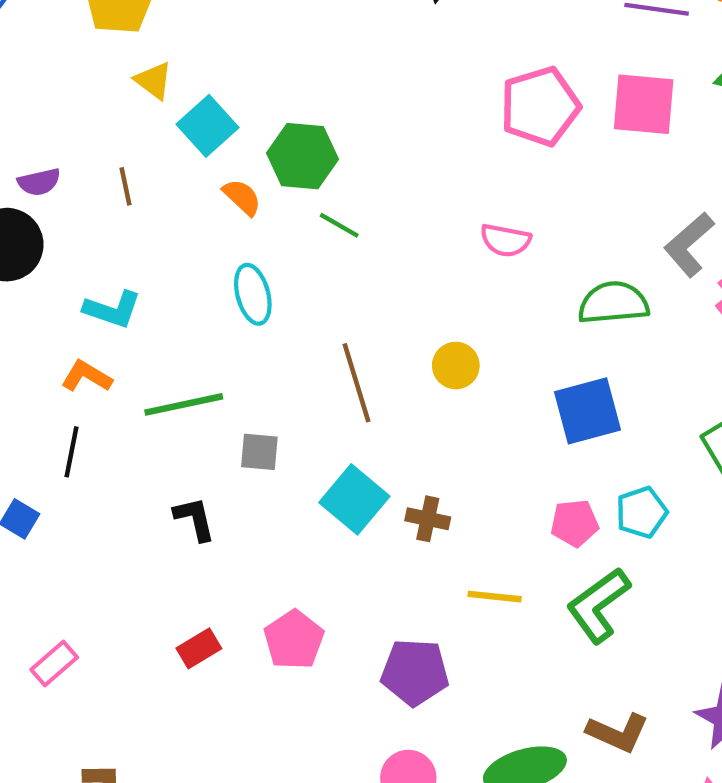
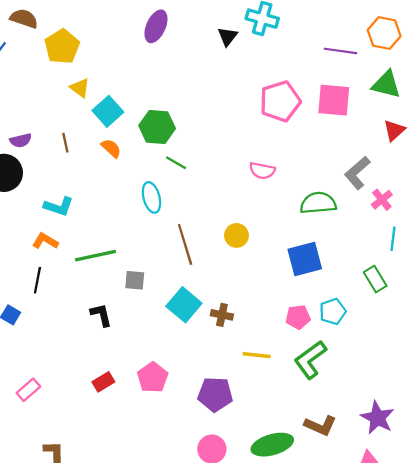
orange semicircle: (242, 197) -> (111, 148), moved
cyan ellipse: (253, 294) -> (151, 197), moved

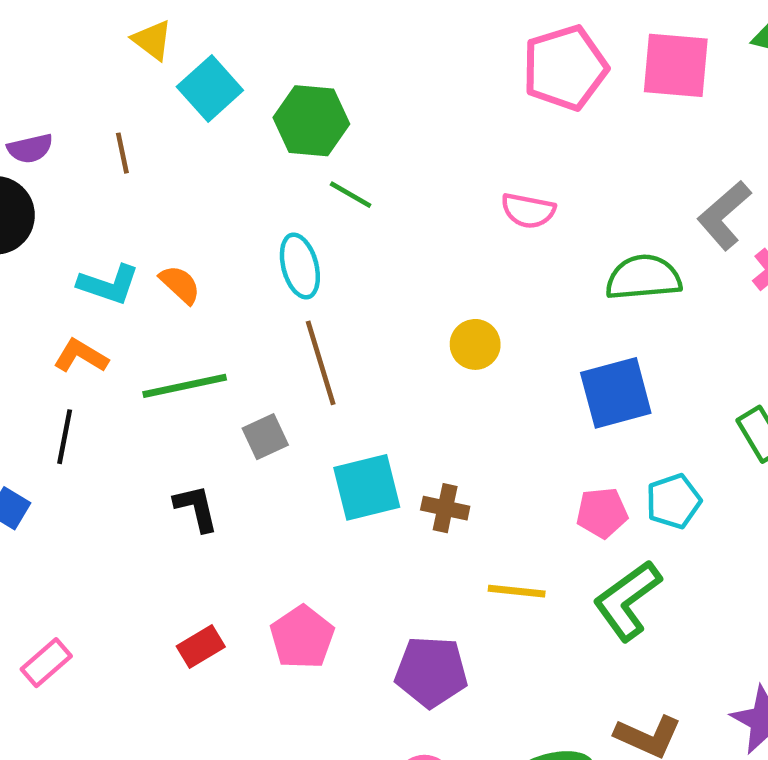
orange semicircle: (111, 148) -> (180, 284), moved
brown line: (185, 244) -> (321, 363), moved
gray square: (135, 280) -> (265, 437), turned -30
cyan square: (184, 305) -> (367, 487), turned 36

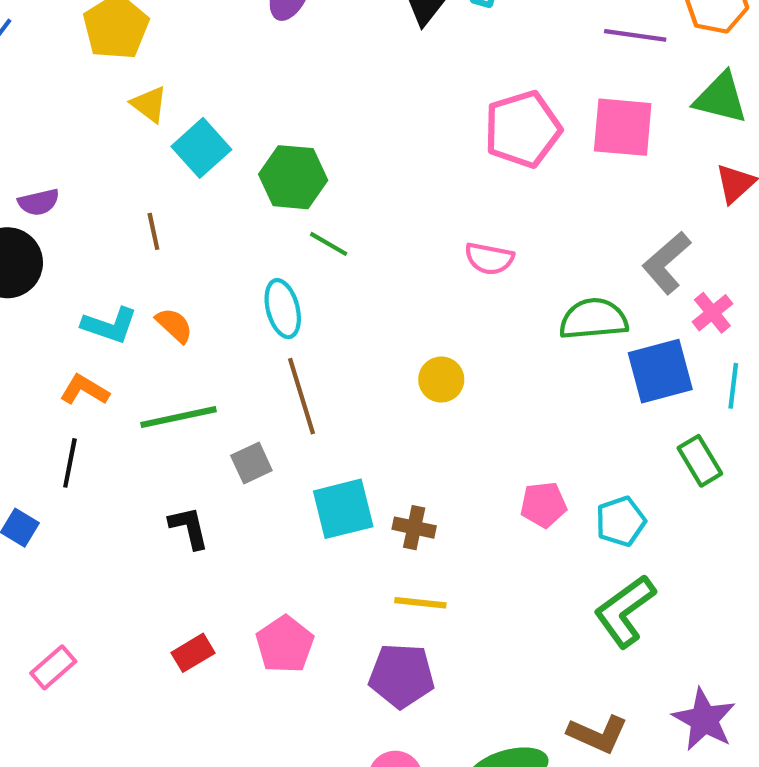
brown line: (122, 153) -> (153, 231), moved
blue square: (616, 393) -> (660, 371), moved
pink pentagon: (602, 513) -> (543, 505), moved
yellow line: (517, 591) -> (420, 603), moved
green L-shape: (627, 600) -> (625, 611), moved

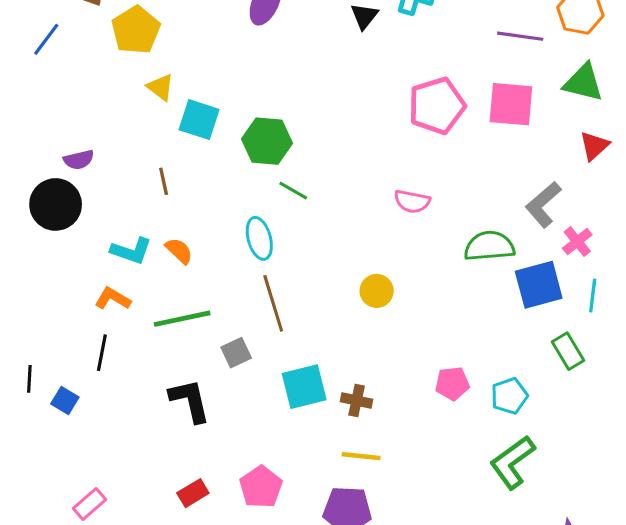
cyan square: (201, 148) -> (199, 120), turned -30
black L-shape: (189, 528) -> (190, 401), size x1.4

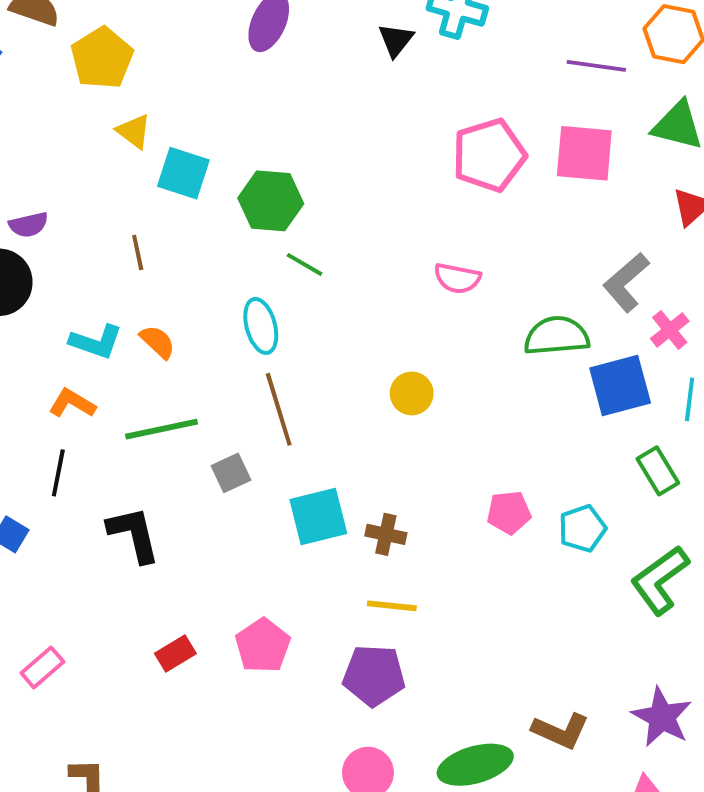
black L-shape: (190, 401) -> (134, 534), moved
green L-shape: (512, 462) -> (660, 580), moved

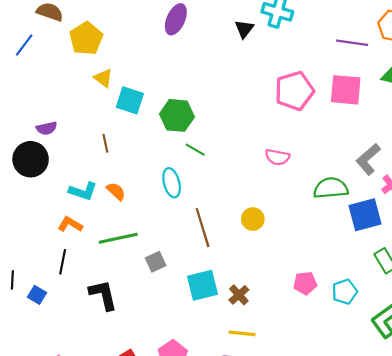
brown line: (279, 409) -> (203, 228), moved
brown cross: (386, 534) -> (239, 295), turned 36

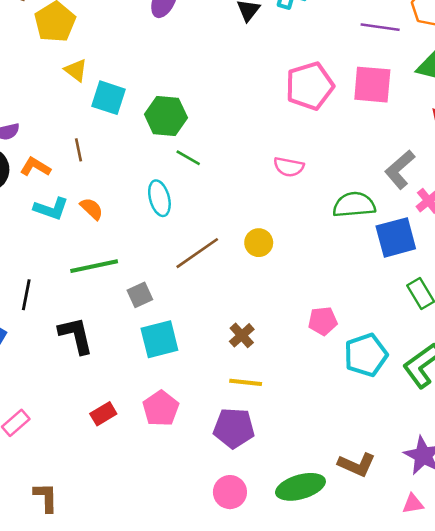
orange L-shape: (70, 224) -> (35, 167), moved
brown line: (203, 228) -> (197, 253), turned 72
cyan square: (203, 285) -> (159, 339), moved
cyan pentagon: (345, 292) -> (366, 355), moved, size x1.4

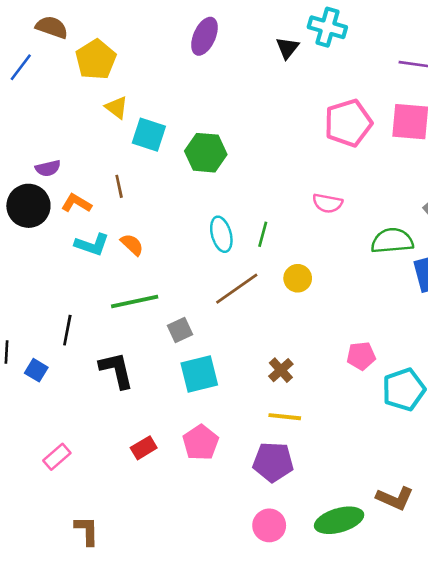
green line: (188, 158) -> (263, 234), moved, turned 75
cyan ellipse: (159, 198) -> (221, 234), moved

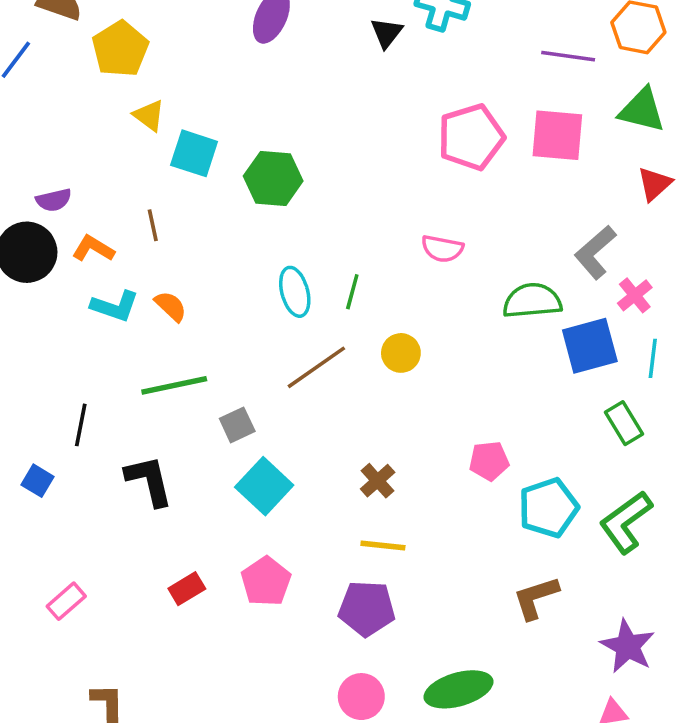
cyan square: (199, 374) -> (264, 486), turned -33
brown L-shape: (395, 498) -> (536, 598), moved, turned 138

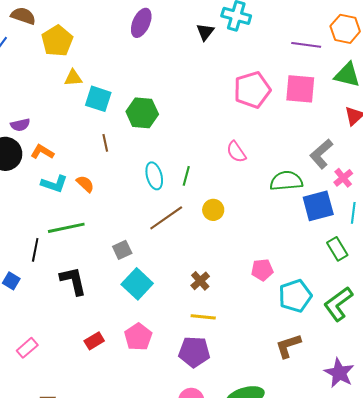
yellow triangle: (149, 116) -> (73, 78), turned -42
brown line: (153, 225) -> (105, 143), moved
pink semicircle: (442, 249) -> (236, 152), turned 45
green line: (174, 385) -> (66, 228), moved

